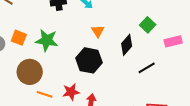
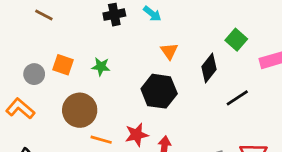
green star: (47, 40) -> (101, 67), size x0.6

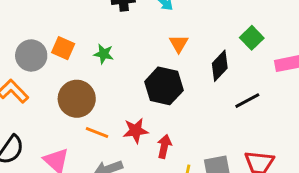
gray circle: (34, 74) -> (31, 55), size x1.4

